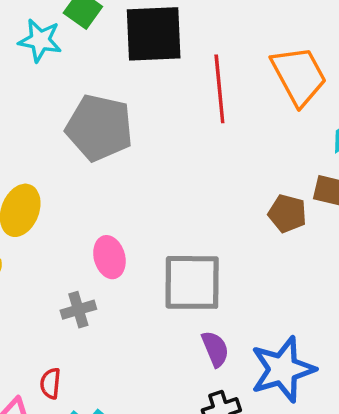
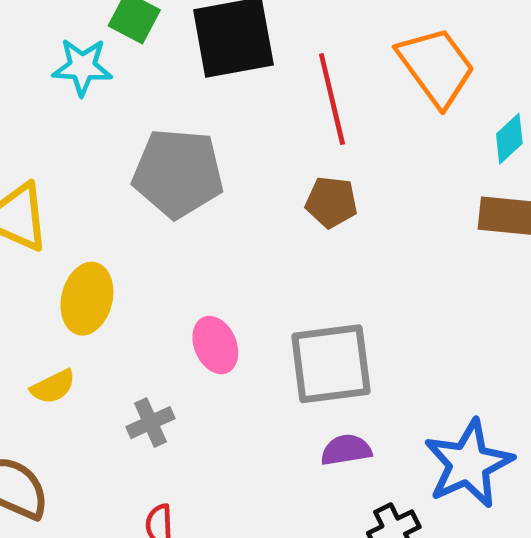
brown pentagon: (287, 213) -> (331, 202), moved
gray cross: (78, 310) -> (151, 423), moved
purple semicircle: (215, 349) -> (346, 450), moved, turned -69

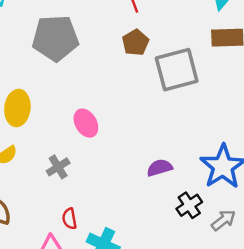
brown pentagon: (331, 202) -> (135, 43), turned -30
gray square: (331, 364) -> (177, 70), moved

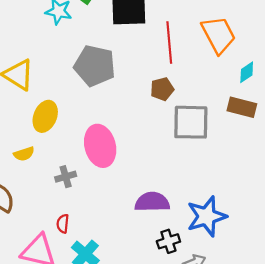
pink ellipse: (86, 123) -> (100, 146), size x1.6
purple semicircle: (160, 168) -> (152, 202), size x1.5

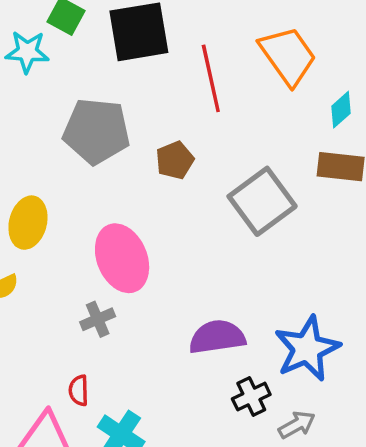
brown pentagon: (162, 89) -> (175, 160), moved
gray square: (191, 122) -> (262, 201), turned -30
gray cross: (66, 177) -> (98, 319), moved

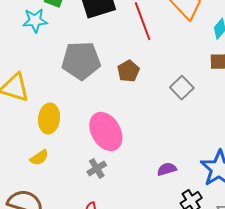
gray square: (262, 201) -> (182, 88), size x0.6
purple semicircle: (217, 337) -> (167, 169), size x0.6

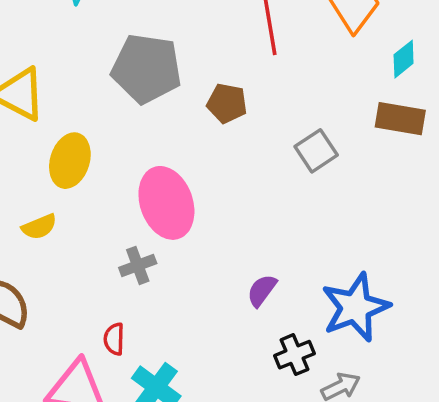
brown pentagon: (128, 71) -> (227, 103), turned 30
purple semicircle: (167, 169) -> (262, 290), turned -48

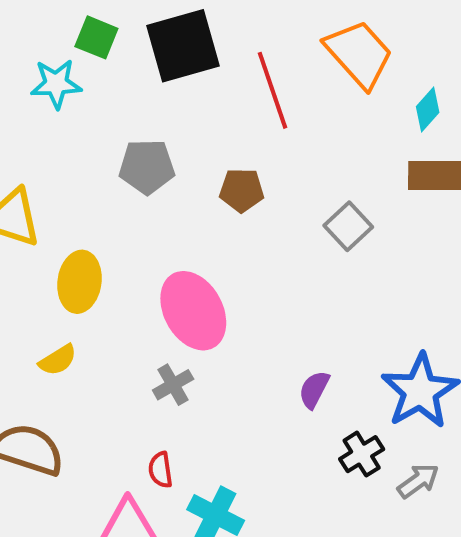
gray pentagon: (146, 69) -> (147, 167), size x0.7

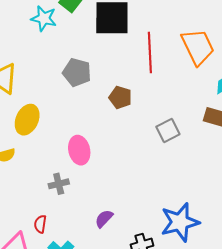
pink ellipse: (193, 311) -> (79, 150), size x0.7
purple semicircle: (314, 390) -> (104, 219), moved

